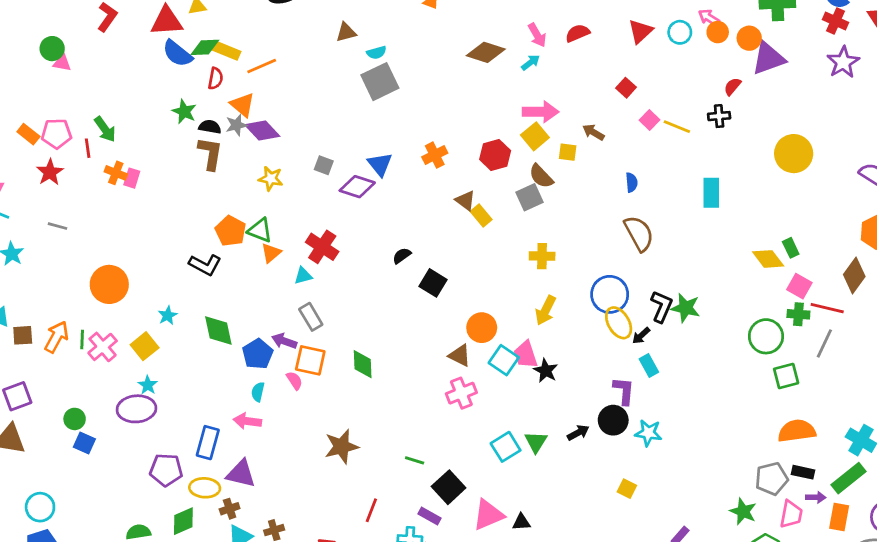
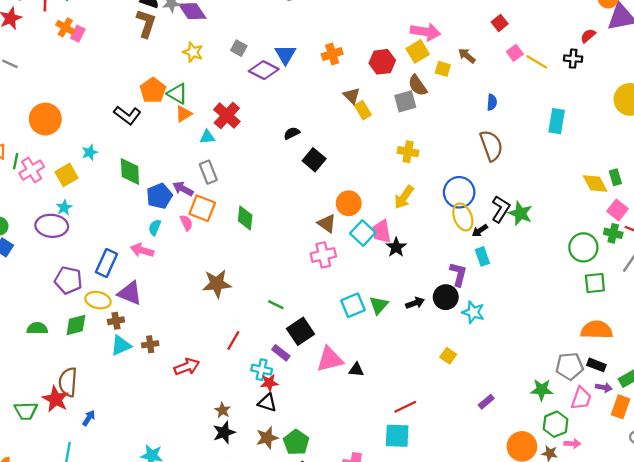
green star: (743, 511) -> (542, 390), turned -30

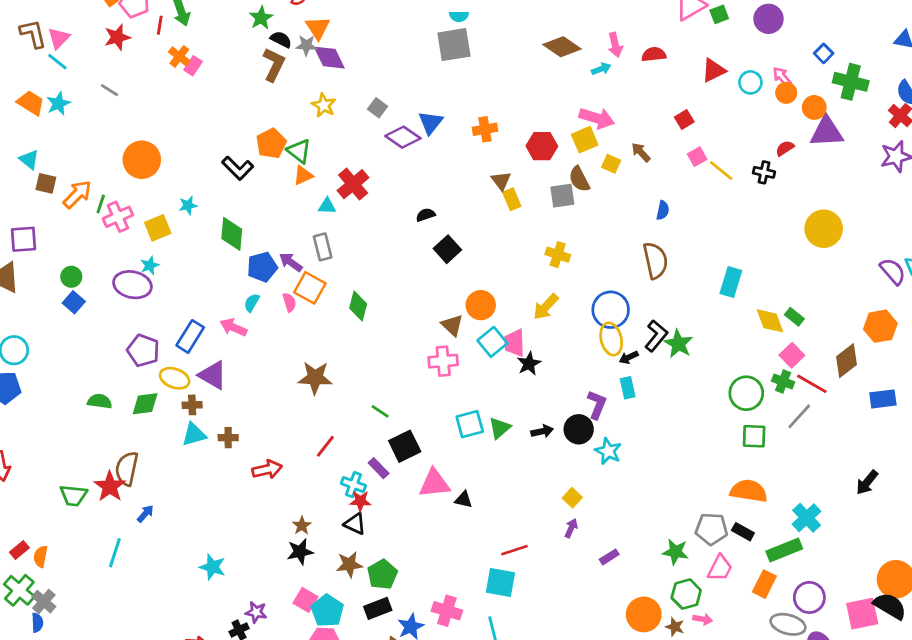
cyan rectangle: (557, 121) -> (731, 282), moved
green rectangle: (615, 177) -> (794, 317), turned -42
purple arrow: (604, 387) -> (571, 528), moved, turned -84

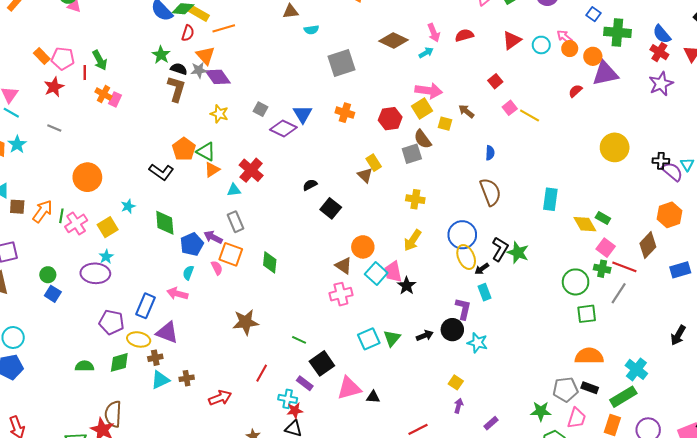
gray square: (454, 45) -> (341, 63), moved
orange cross: (485, 129) -> (345, 113), turned 36
black cross: (764, 172) -> (661, 161), moved
brown triangle: (501, 181) -> (365, 175), moved

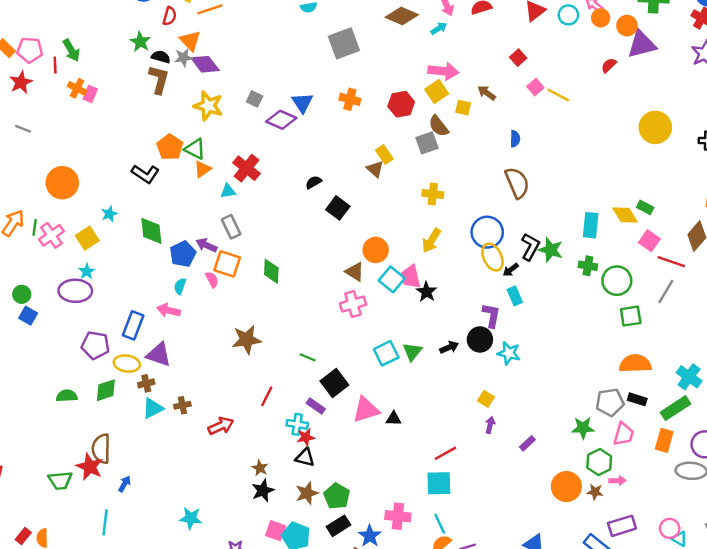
yellow star: (219, 114) -> (208, 106), size x1.4
cyan rectangle: (550, 199) -> (591, 225), moved
green cross: (602, 269) -> (588, 266), moved

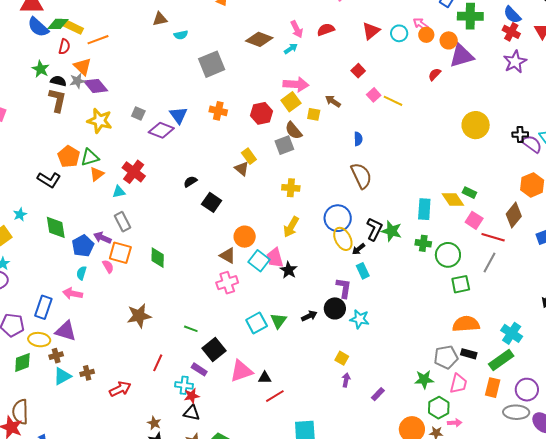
green triangle: (195, 149) -> (90, 157), turned -42
red line: (445, 453) -> (275, 396), moved

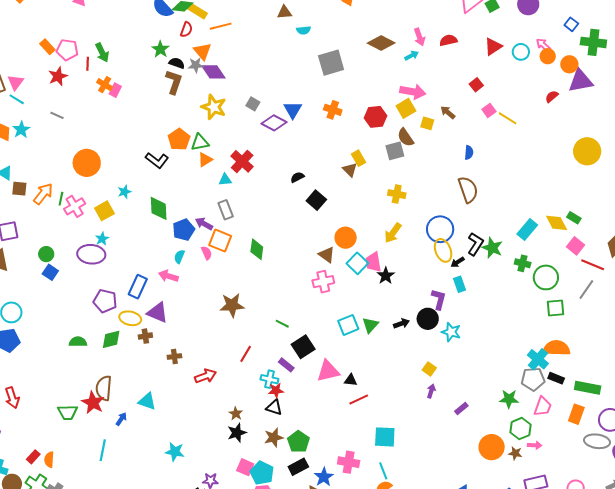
cyan rectangle: (424, 209) -> (527, 230), turned 30
cyan cross: (512, 333) -> (538, 359), moved
green rectangle: (501, 360) -> (588, 388), turned 40
cyan triangle: (62, 376) -> (147, 401), moved, turned 42

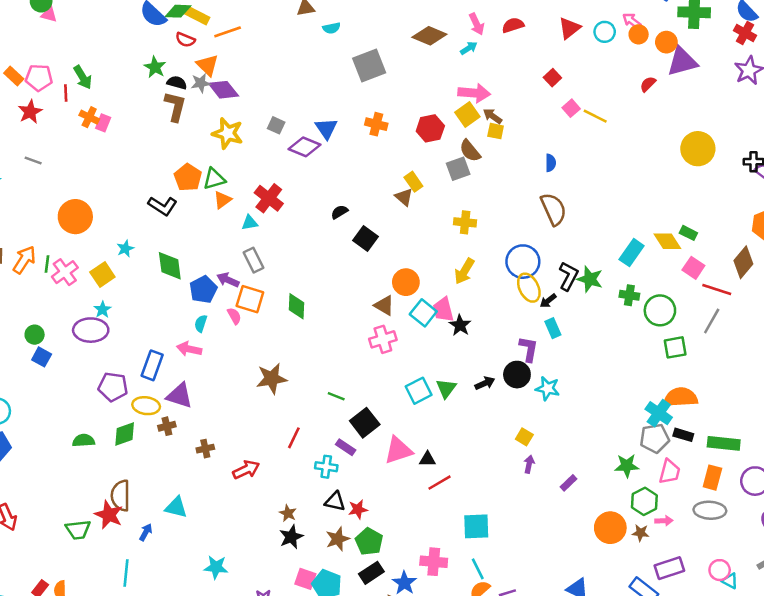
red semicircle: (186, 30) -> (185, 40), turned 98
brown arrow: (448, 112) -> (492, 116), moved
red star: (276, 391) -> (358, 509), moved
gray ellipse: (597, 441) -> (710, 510), moved

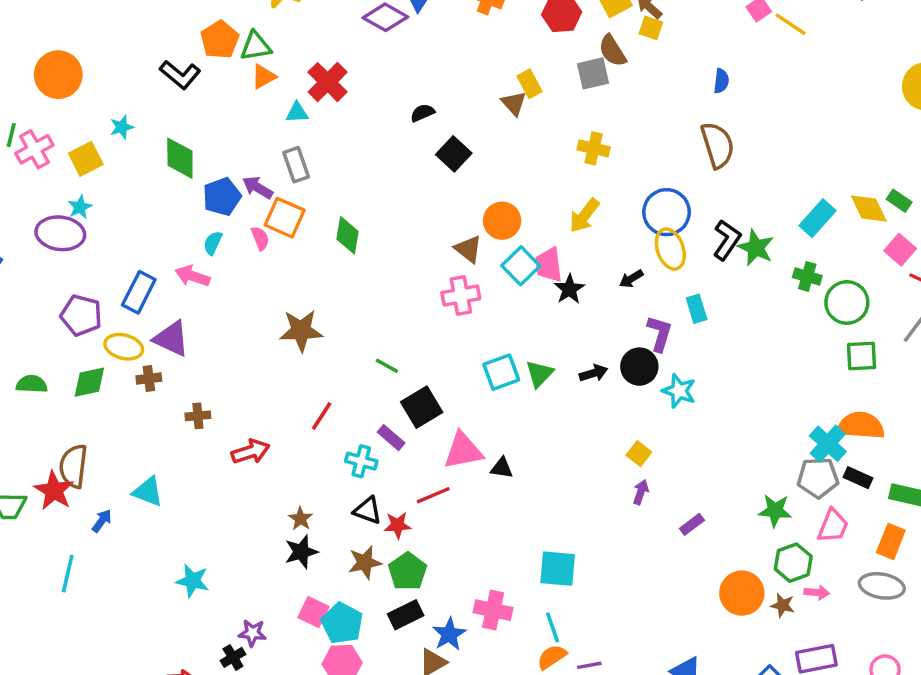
black arrow: (548, 301) -> (631, 279), moved
red line: (440, 483) -> (433, 495), moved

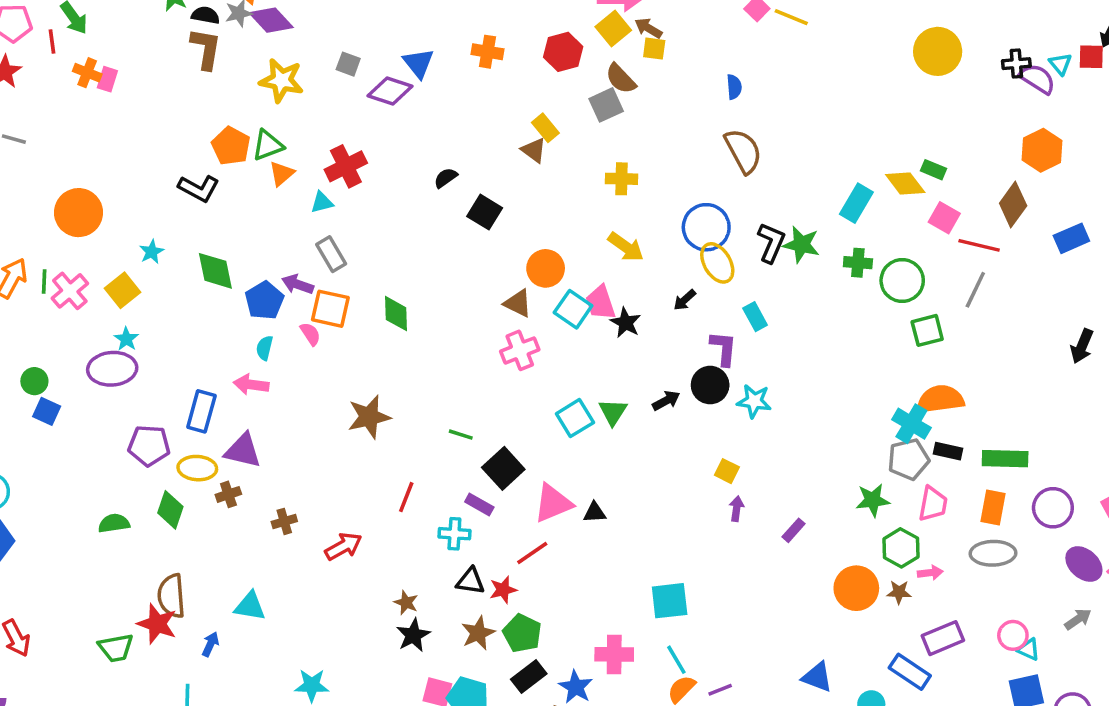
red cross: (328, 82) -> (346, 166), turned 30
yellow arrow: (584, 216) -> (626, 247), turned -81
green diamond: (89, 382) -> (170, 510), turned -48

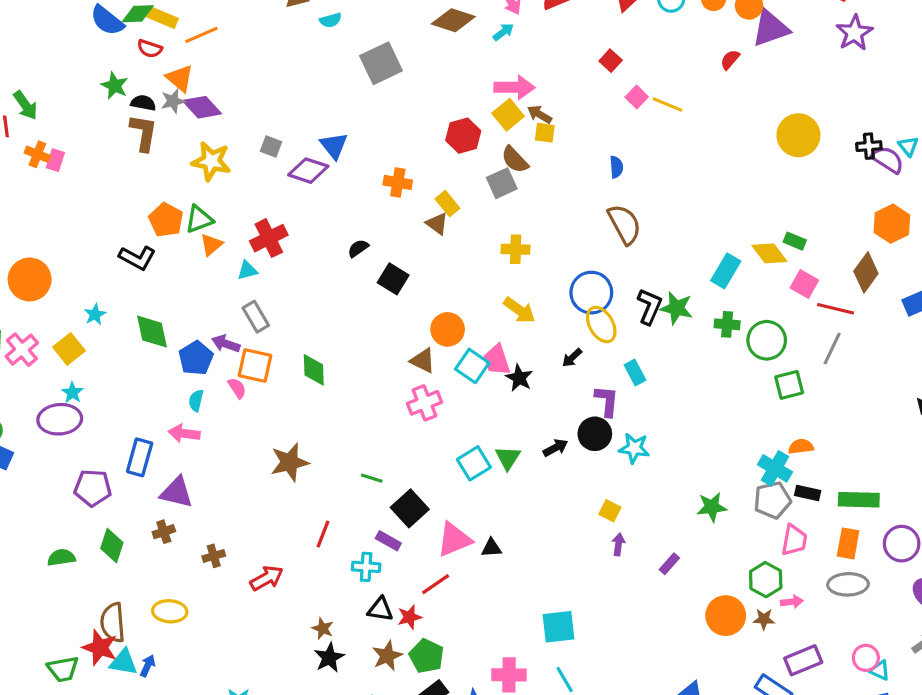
orange cross: (487, 52) -> (398, 182), moved
orange semicircle: (940, 399) -> (801, 447), size x0.6
yellow ellipse: (197, 468) -> (170, 611), moved
green star: (873, 500) -> (712, 507), moved
cyan triangle: (250, 606) -> (124, 662), moved

